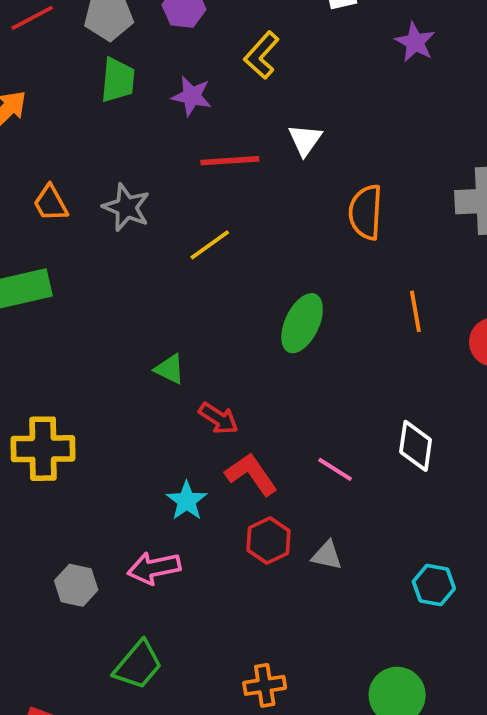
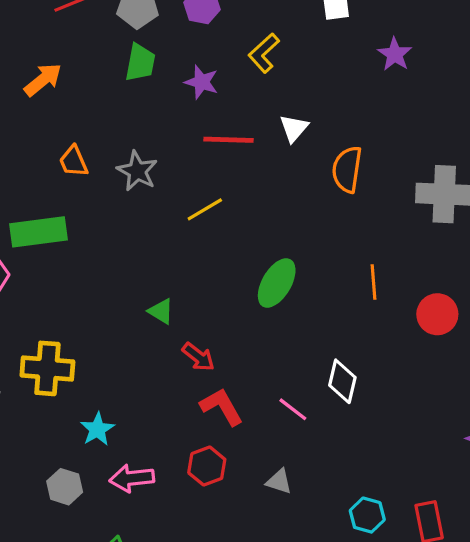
orange semicircle: (366, 212) -> (347, 169), moved
white diamond: (416, 446) -> (342, 381), moved
cyan star: (187, 501) -> (97, 429), moved
red hexagon: (268, 541) -> (207, 466), moved

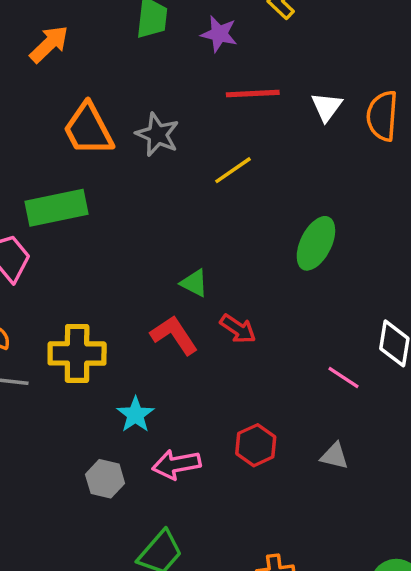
white triangle: (294, 128) -> (327, 107), moved
orange trapezoid: (74, 161) -> (88, 129), size x1.6
red L-shape: (222, 407) -> (174, 335), moved

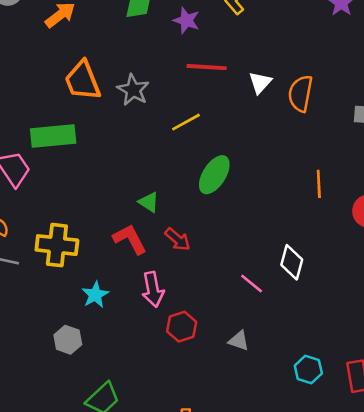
green ellipse: (316, 243) -> (214, 175), moved
pink arrow: (176, 464) -> (153, 289), moved, turned -96

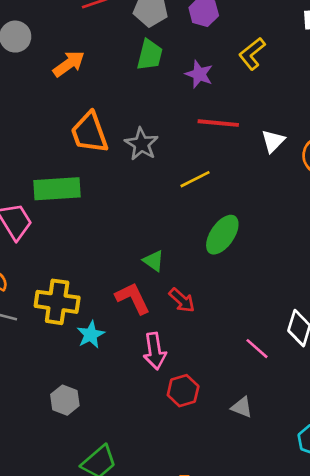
cyan star: (95, 295) -> (91, 335), moved

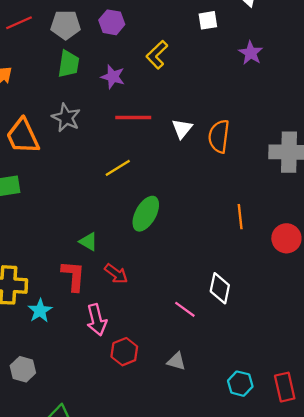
gray star: (141, 144) -> (66, 118), moved
red L-shape: (133, 298) -> (73, 276), turned 36

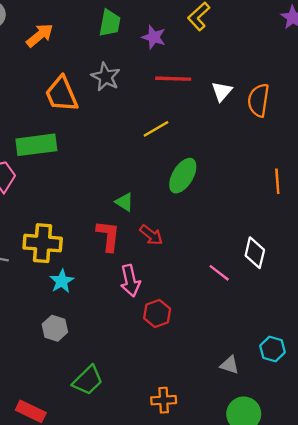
cyan star: (40, 311) -> (62, 281), moved
gray triangle: (176, 361) -> (230, 365), moved

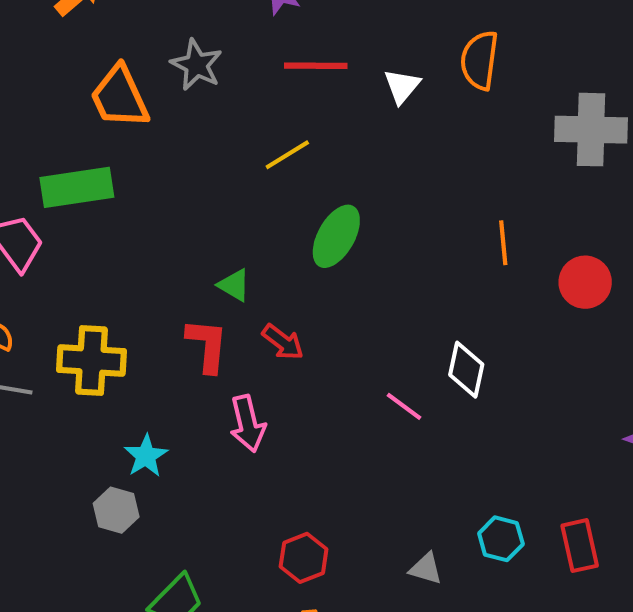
orange semicircle: (258, 100) -> (480, 60), moved
cyan star: (62, 281) -> (146, 456), moved
red hexagon: (157, 314) -> (304, 558), moved

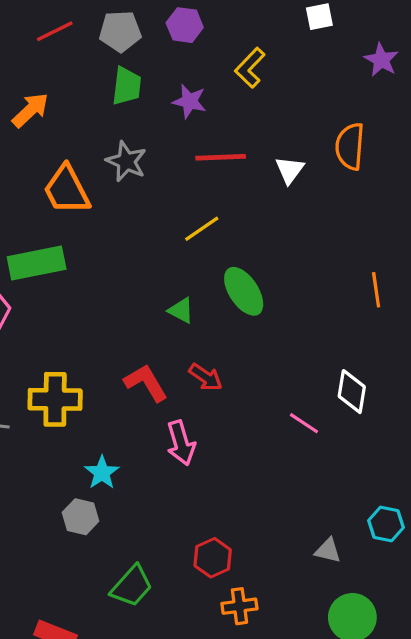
green ellipse: (336, 236) -> (244, 291), turned -60
green triangle: (234, 285) -> (181, 310), moved
red L-shape: (207, 345) -> (146, 383), turned -33
red hexagon: (304, 558) -> (213, 558), moved

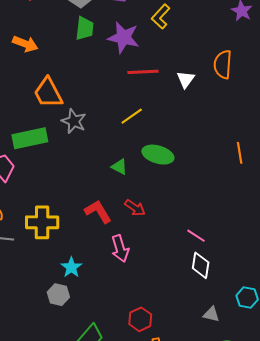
purple star: (189, 101) -> (123, 38), size x1.5
orange arrow: (30, 110) -> (25, 44), turned 65
gray star: (126, 161) -> (74, 121), moved
green ellipse: (244, 291) -> (158, 155), turned -40
white diamond: (352, 392) -> (201, 265), moved

